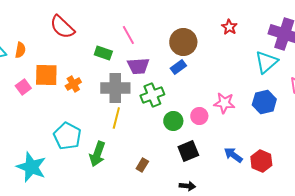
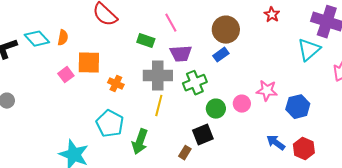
orange cross: (73, 84) -> (116, 84), moved, turned -35
blue hexagon: (264, 102) -> (298, 107), moved
black square: (188, 151) -> (203, 135), moved

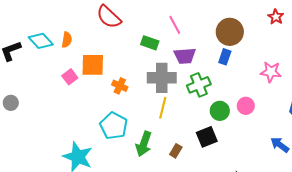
blue rectangle: (221, 55) -> (225, 57), turned -35
pink star: (267, 91) -> (271, 72), moved
brown rectangle: (185, 153) -> (176, 151), moved

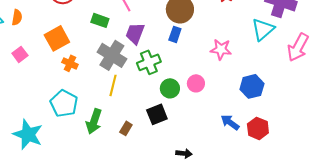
purple trapezoid: (185, 56) -> (135, 33), turned 115
orange square: (93, 65) -> (57, 38), moved, turned -30
gray cross: (162, 78) -> (112, 55), turned 32

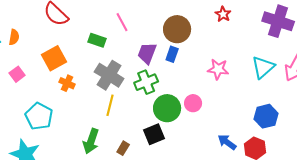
cyan triangle: (263, 29) -> (263, 67), moved
purple trapezoid: (135, 33) -> (147, 53), moved
blue hexagon: (252, 86) -> (266, 116), moved
green circle: (170, 88) -> (167, 108), size x1.4
cyan pentagon: (64, 103) -> (39, 116), moved

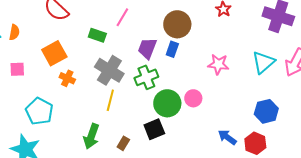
pink line: (122, 22) -> (122, 17), turned 60
pink square: (17, 74) -> (17, 69), turned 35

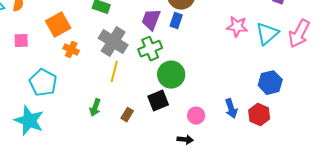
pink star: (218, 64) -> (237, 27), moved
pink circle: (193, 98) -> (196, 116), moved
green arrow: (91, 136) -> (95, 108), size x0.7
blue arrow: (227, 137) -> (231, 109), turned -144

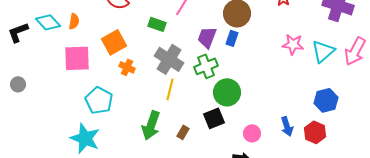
pink square: (21, 41) -> (77, 58), size x1.8
green arrow: (95, 108) -> (151, 125), size x1.6

